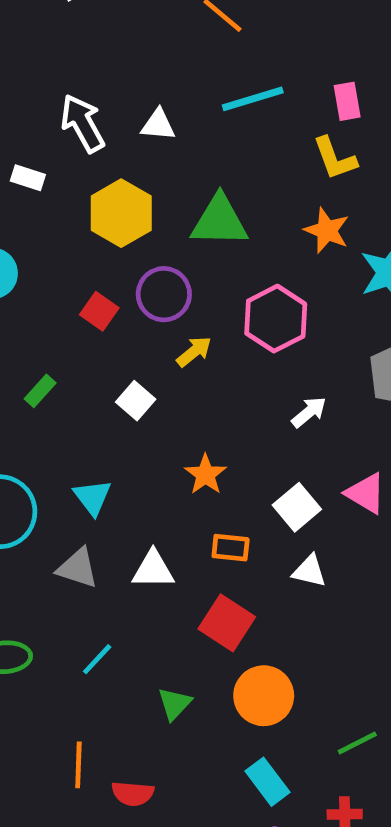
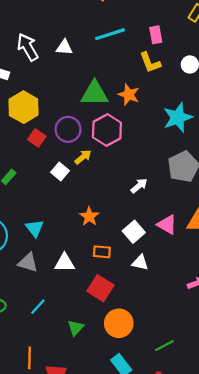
yellow hexagon: (121, 213) -> (24, 107), moved
orange star: (327, 230) -> (129, 95), moved
pink hexagon: (276, 319) -> (107, 130), moved
white square: (136, 401) -> (60, 172), moved

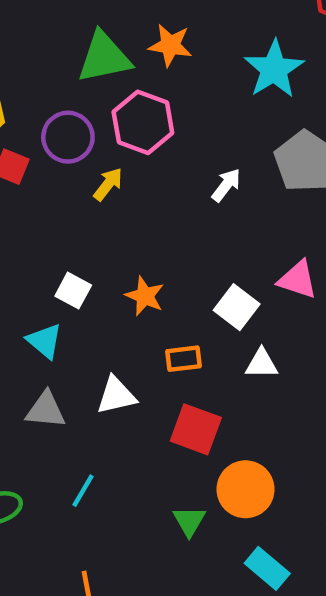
white square: (60, 172) -> (73, 291), moved
white arrow: (139, 186) -> (226, 185), moved
green triangle: (76, 328) -> (189, 521), moved

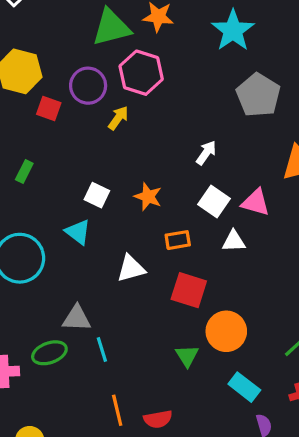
white arrow: (226, 185) -> (206, 153), moved
pink triangle: (298, 280) -> (256, 202), moved
gray triangle: (46, 410) -> (77, 318), moved
cyan line: (83, 491) -> (102, 349), moved, turned -45

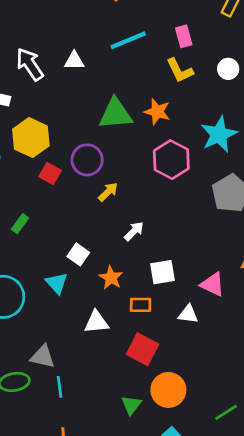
pink hexagon: (141, 73) -> (171, 160), moved
white arrow: (206, 153) -> (134, 231), moved
orange star: (148, 197) -> (111, 278), moved
white square: (214, 201) -> (162, 272), moved, turned 36

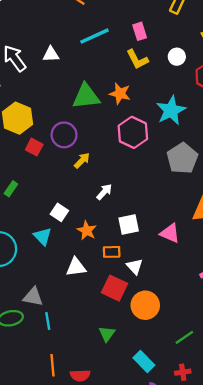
white triangle: (188, 314) -> (135, 266), moved, turned 42
orange circle: (168, 390) -> (145, 305), moved

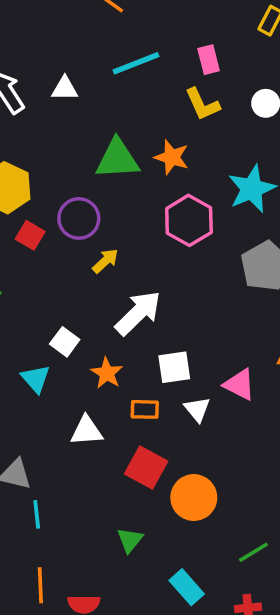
white arrow: (104, 192) -> (138, 313), size x1.8
white triangle: (135, 266) -> (197, 409), moved

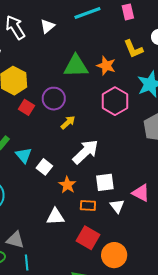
white triangle: (65, 89) -> (48, 26), turned -42
yellow L-shape: (202, 104) -> (133, 49), moved
cyan triangle: (36, 379) -> (24, 155), moved

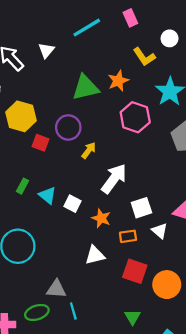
orange star: (106, 66) -> (118, 81), turned -30

